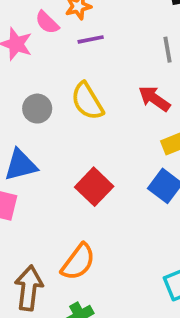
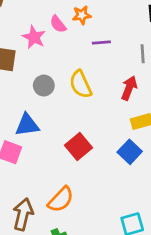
purple line: (91, 39) -> (101, 42), moved
red arrow: (154, 99) -> (129, 88), turned 70

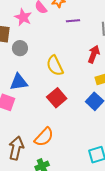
yellow semicircle: (81, 84) -> (55, 66), moved
gray circle: (44, 86) -> (20, 48), moved

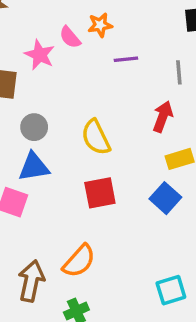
gray circle: (20, 48) -> (34, 127), moved
red square: (57, 98) -> (100, 193), turned 30

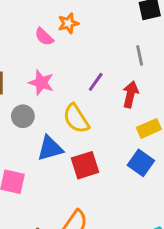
pink star: (40, 55) -> (41, 83), moved
purple line: (126, 59) -> (96, 82), moved, turned -42
blue triangle: (34, 167) -> (50, 148), moved

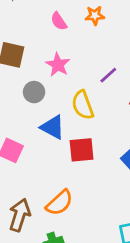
pink semicircle: (44, 37) -> (59, 21), moved
blue triangle: (50, 148) -> (53, 127), turned 32

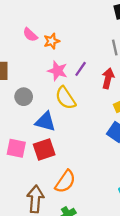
orange star: (95, 15) -> (52, 41), moved
pink star: (58, 65) -> (58, 71), moved
red square: (82, 150) -> (44, 150), moved

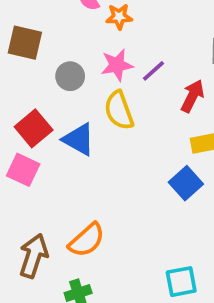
pink star: (58, 71) -> (117, 65), turned 30
gray circle: (24, 97) -> (70, 76), moved
red square: (44, 150) -> (34, 128), moved, turned -35

